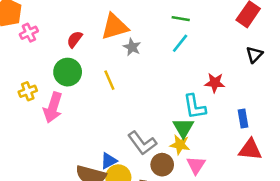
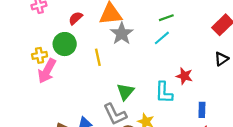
green line: (181, 19) -> (166, 18), turned -40
gray star: (132, 47) -> (122, 34), size x1.5
yellow cross: (28, 91) -> (40, 55), moved
green triangle: (183, 128) -> (125, 92), moved

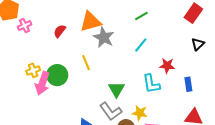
cyan line: (162, 38) -> (141, 45), moved
green circle: (65, 44) -> (57, 75), moved
blue rectangle: (202, 110) -> (188, 84), moved

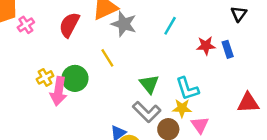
red semicircle: (60, 31) -> (69, 25), size x1.5
cyan L-shape: (151, 84) -> (187, 89), moved
blue rectangle: (188, 84) -> (228, 49), moved

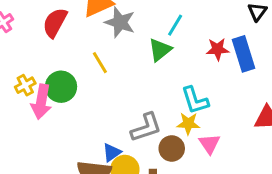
blue rectangle: (228, 49) -> (243, 54), size x1.6
green triangle: (149, 84) -> (160, 50), moved, turned 30
gray L-shape: (147, 112) -> (146, 128), turned -64

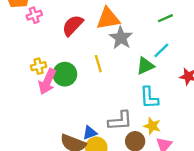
cyan L-shape: (195, 100) -> (149, 98), moved

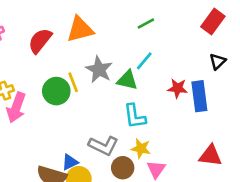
gray star: (121, 38) -> (99, 70), moved
green triangle: (145, 66) -> (127, 80), turned 42
green circle: (65, 74) -> (56, 91), moved
gray L-shape: (120, 121) -> (104, 146), turned 35

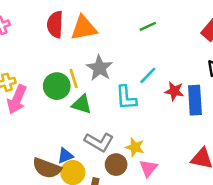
red semicircle: (40, 41) -> (55, 24), moved, turned -40
cyan line: (144, 61) -> (148, 75), moved
green triangle: (127, 80) -> (82, 104), moved
cyan L-shape: (135, 116) -> (126, 98), moved

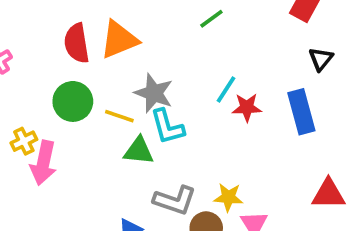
yellow line: (74, 79) -> (119, 116), turned -42
green circle: (57, 86) -> (73, 101), moved
red star: (174, 91) -> (247, 107), moved
cyan L-shape: (126, 98) -> (167, 127), moved

